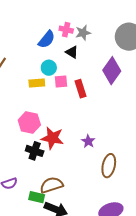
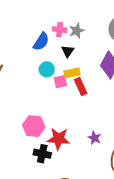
black triangle: (72, 52) -> (68, 51), turned 40
yellow rectangle: (37, 83) -> (72, 73), moved

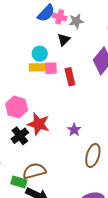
blue semicircle: (41, 42) -> (46, 13), moved
yellow rectangle: (72, 73) -> (37, 67), moved
black cross: (42, 154) -> (20, 136), turned 30

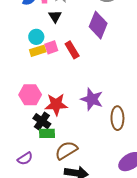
purple star: (74, 130) -> (92, 99), size x1.6
green rectangle: (19, 182) -> (47, 133), moved

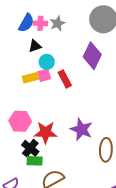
black triangle: (55, 16) -> (35, 46), moved, turned 40
cyan circle: (36, 37) -> (47, 62), moved

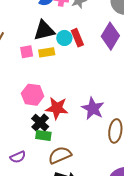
black triangle: (35, 46) -> (44, 30), moved, size x1.6
pink square: (44, 75) -> (27, 52), moved
red rectangle: (65, 79) -> (77, 38), moved

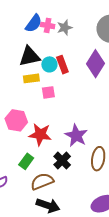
pink square: (27, 52) -> (48, 92), moved
black cross: (40, 123) -> (62, 161), moved
green rectangle: (43, 135) -> (26, 161), turned -63

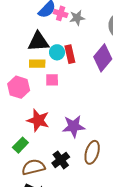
pink hexagon: (16, 120) -> (19, 87), moved
purple star: (76, 136) -> (74, 126), turned 30
black cross: (62, 161) -> (61, 160), moved

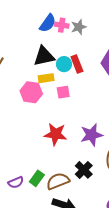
pink hexagon: (19, 87) -> (31, 92), moved
green rectangle: (20, 145) -> (37, 178), moved

